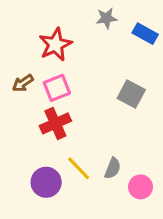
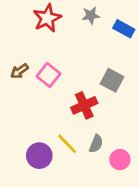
red star: (55, 44) -> (47, 18), moved
pink square: (57, 88) -> (49, 75), turned -30
red cross: (55, 123) -> (84, 105), moved

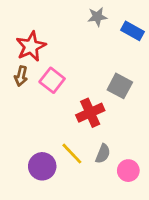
red star: (47, 18) -> (31, 46), moved
brown arrow: (19, 71) -> (21, 76), turned -42

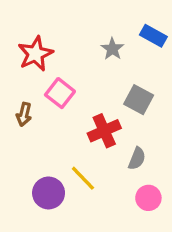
gray star: (97, 17) -> (112, 49), moved, turned -30
brown arrow: (21, 76) -> (24, 114), moved
gray semicircle: (103, 154) -> (137, 159), moved

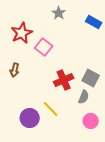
gray star: (112, 49) -> (59, 13), moved
pink square: (60, 93) -> (44, 47), moved
gray square: (139, 100) -> (91, 78), moved

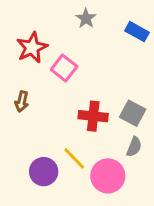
red cross: (64, 80) -> (93, 116), turned 30
gray semicircle: (84, 97) -> (134, 147), moved
pink circle: (91, 121) -> (108, 176), moved, size x1.5

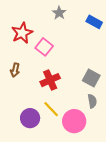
red cross: (93, 116) -> (50, 80), moved, turned -30
gray semicircle: (134, 147) -> (92, 101), turned -32

